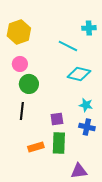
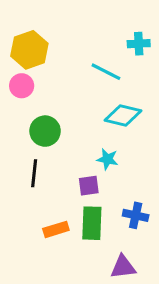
pink circle: (20, 64) -> (22, 86), moved
cyan star: (86, 105) -> (107, 159), moved
blue cross: (87, 127) -> (136, 215), moved

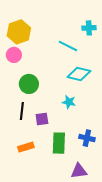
purple square: (89, 186) -> (42, 119), moved
orange rectangle: (56, 229) -> (26, 147), moved

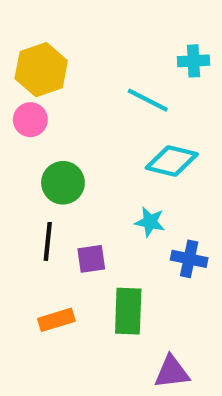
blue cross: (87, 138) -> (189, 259), moved

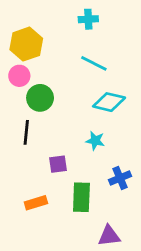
cyan cross: (193, 61) -> (88, 19), moved
green circle: (63, 183) -> (40, 98), moved
black line: (48, 241) -> (26, 132), moved
blue cross: (189, 259) -> (120, 178), moved, turned -35

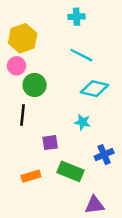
green rectangle: (81, 197) -> (70, 171), turned -70

